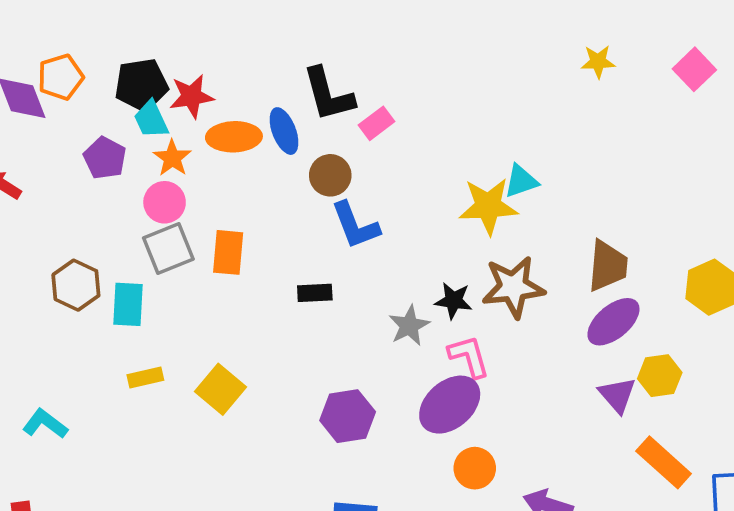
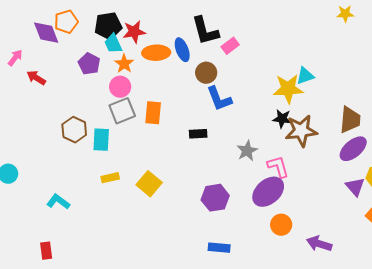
black star: (454, 301) -> (282, 119), moved

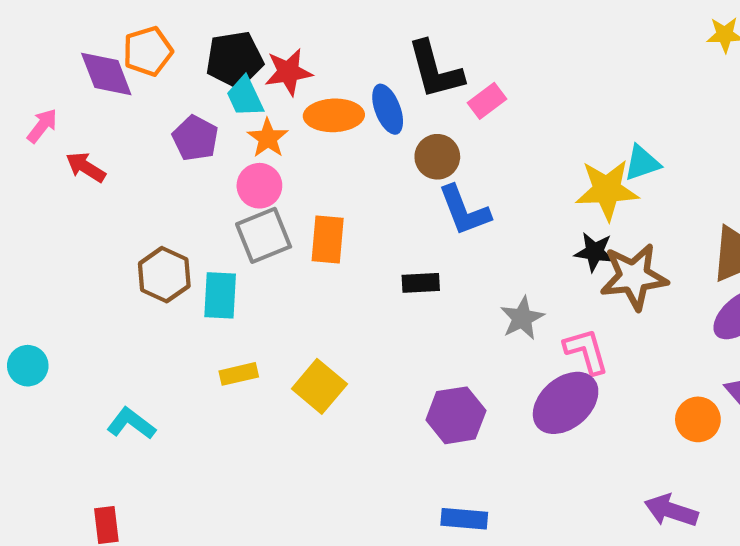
orange circle: (281, 225) -> (698, 419), moved

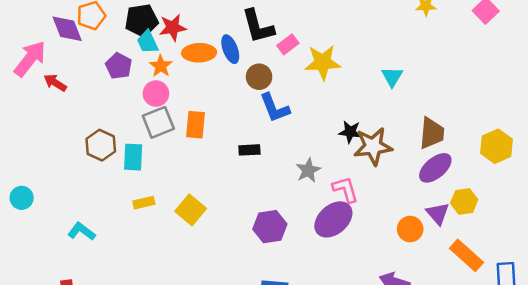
pink arrow: (42, 126) -> (30, 59), size x1.8
cyan triangle: (642, 163) -> (392, 77), moved, turned -40
yellow star: (607, 190) -> (323, 62), moved

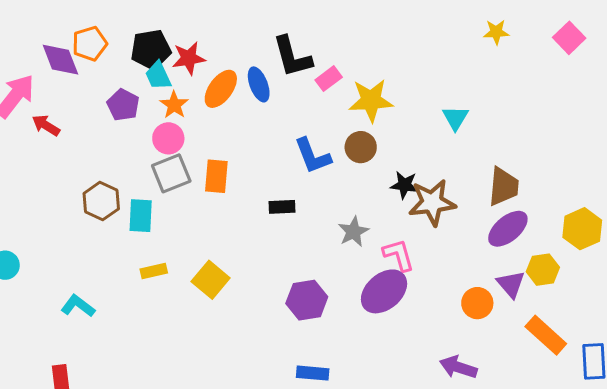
orange ellipse: (199, 53) -> (221, 89), turned -52
brown circle: (259, 77) -> (361, 147), moved
yellow hexagon: (497, 146) -> (582, 229), moved

